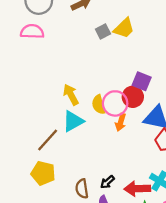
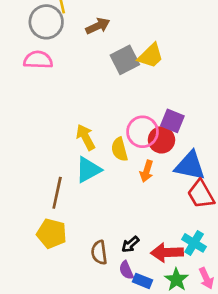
gray square: (103, 32) -> (125, 60), size x1.5
pink circle: (115, 103) -> (143, 132), moved
brown line: (48, 140) -> (57, 193), turned -30

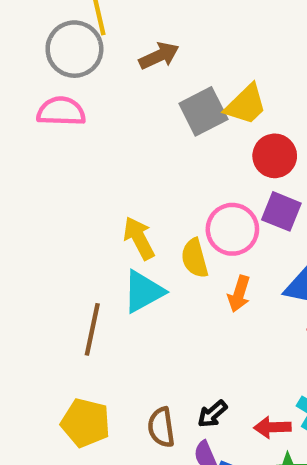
red circle: (161, 140) -> (275, 156), moved
yellow pentagon: (52, 233) -> (86, 423), moved
red arrow: (167, 252) -> (272, 427), size x0.7

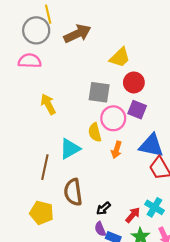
brown arrow: (159, 56) -> (77, 34), size x1.4
gray square: (203, 111) -> (99, 92), moved, turned 35
yellow arrow: (139, 238) -> (48, 104), moved
brown semicircle: (161, 427) -> (73, 192), moved, size x1.4
red arrow: (272, 427) -> (133, 215), turned 133

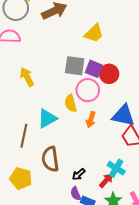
red circle: (134, 82) -> (109, 74), moved
purple square: (137, 110) -> (94, 69), moved
cyan cross: (154, 207) -> (116, 168), moved

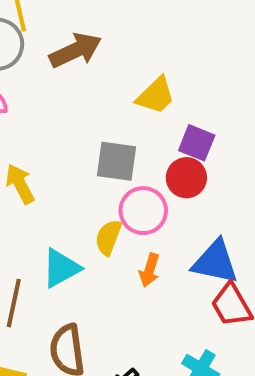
purple square: (94, 69) -> (197, 143), moved
yellow semicircle: (71, 103) -> (108, 237), turned 36

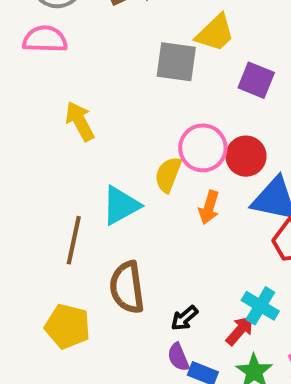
gray square: (117, 161) -> (176, 62), moved
red circle: (186, 178) -> (246, 156), moved

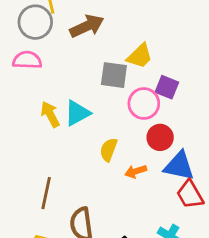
pink circle: (203, 148) -> (144, 104), moved
cyan triangle: (121, 205) -> (77, 113), moved
orange arrow: (209, 207) -> (136, 171), turned 55

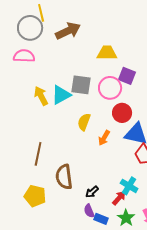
yellow trapezoid: (140, 56) -> (107, 53), turned -135
gray square: (114, 75) -> (81, 85), moved
orange arrow: (136, 171) -> (104, 138), turned -42

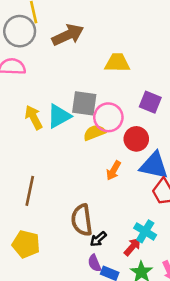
purple square: (127, 76) -> (150, 102), moved
pink circle: (110, 88) -> (108, 117), moved
yellow semicircle: (84, 122) -> (94, 133), moved, turned 48
brown semicircle: (64, 177) -> (82, 220), moved

